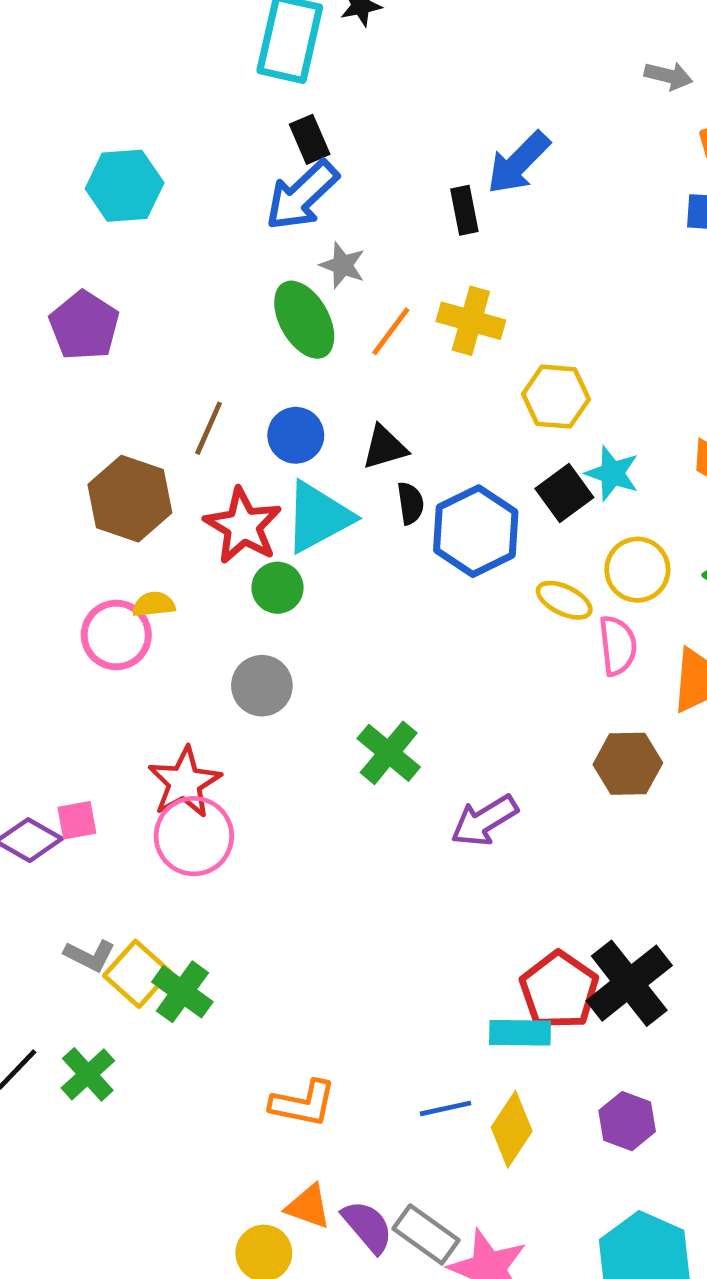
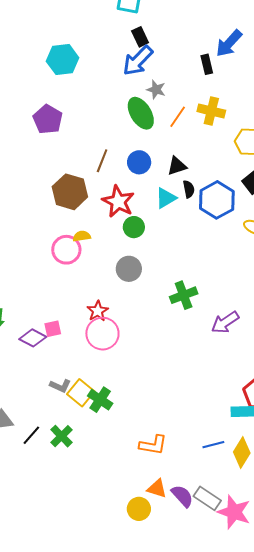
cyan triangle: (318, 517) -> (166, 198), moved, size x0.7
green cross: (389, 753) -> (184, 295), turned 32
red star: (184, 782) -> (98, 311), size x0.7

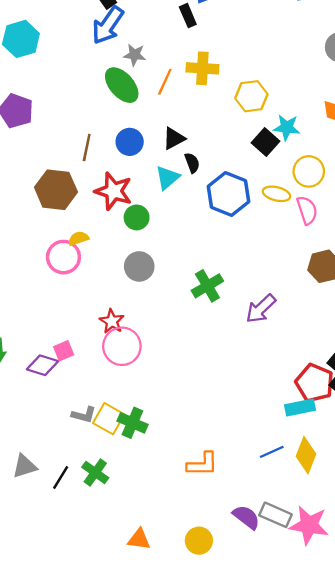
blue hexagon: (217, 200) -> (228, 194), moved
orange triangle: (157, 489) -> (139, 539), moved

